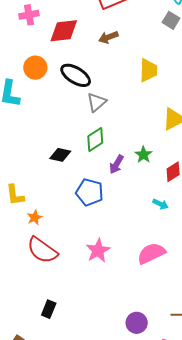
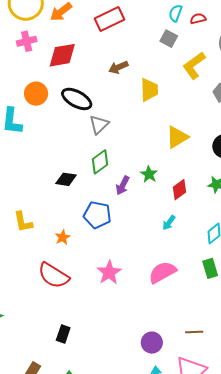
brown arrow: (108, 37) -> (118, 67), moved
cyan arrow: (161, 204) -> (169, 223), turned 105
orange star: (35, 218) -> (63, 237), moved

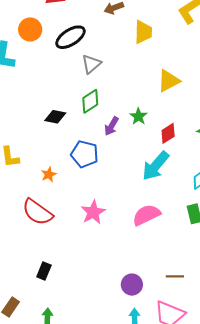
black ellipse: (77, 99) -> (70, 37), turned -64
cyan arrow: (169, 223) -> (156, 166), size x2.0

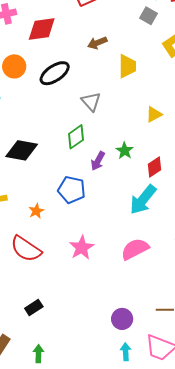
gray triangle: (91, 64) -> (91, 102), moved, turned -30
yellow triangle: (169, 81) -> (154, 114), size x0.7
black diamond: (55, 117) -> (22, 150), moved, size x1.5
black rectangle: (44, 271) -> (34, 308), turned 36

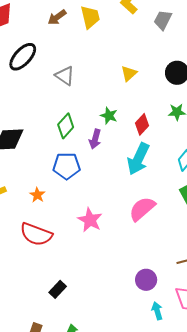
yellow trapezoid: (127, 66) -> (90, 17), moved
green diamond: (76, 137) -> (66, 126), moved
purple arrow: (98, 161) -> (95, 139), moved

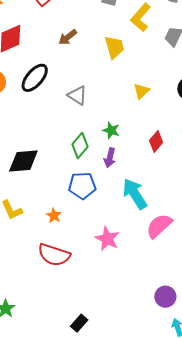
yellow trapezoid: (90, 17) -> (114, 47), moved
green star: (109, 116) -> (111, 130), moved
cyan arrow: (138, 159) -> (135, 194), moved, turned 124
black rectangle: (58, 289) -> (79, 323), moved

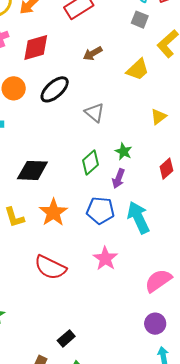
yellow trapezoid: (114, 47) -> (138, 70), turned 55
blue pentagon: (82, 186) -> (100, 211), moved
orange star: (54, 216) -> (53, 212), moved, size x1.8
pink semicircle: (159, 226) -> (158, 281), moved

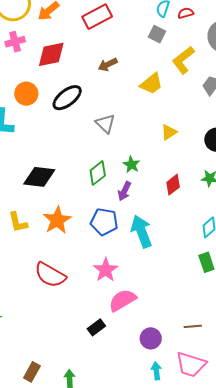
pink semicircle: (158, 281) -> (122, 300), moved
black rectangle: (66, 338) -> (96, 327), moved

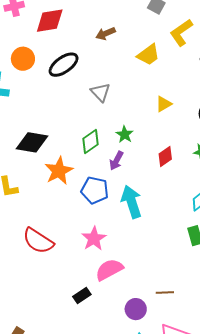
orange star: (57, 220) -> (59, 171), moved
brown line: (193, 326) -> (165, 292), moved

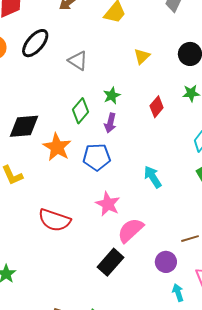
green star: (125, 134) -> (112, 96), turned 30
cyan arrow: (132, 202) -> (153, 177), moved, size x0.7
black rectangle: (82, 296) -> (110, 262), size x1.5

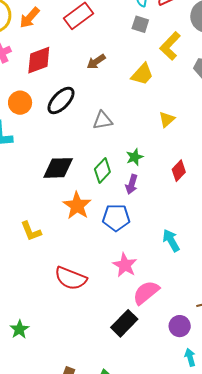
gray triangle: (78, 61) -> (103, 120), turned -45
black diamond: (24, 126) -> (58, 168), moved

